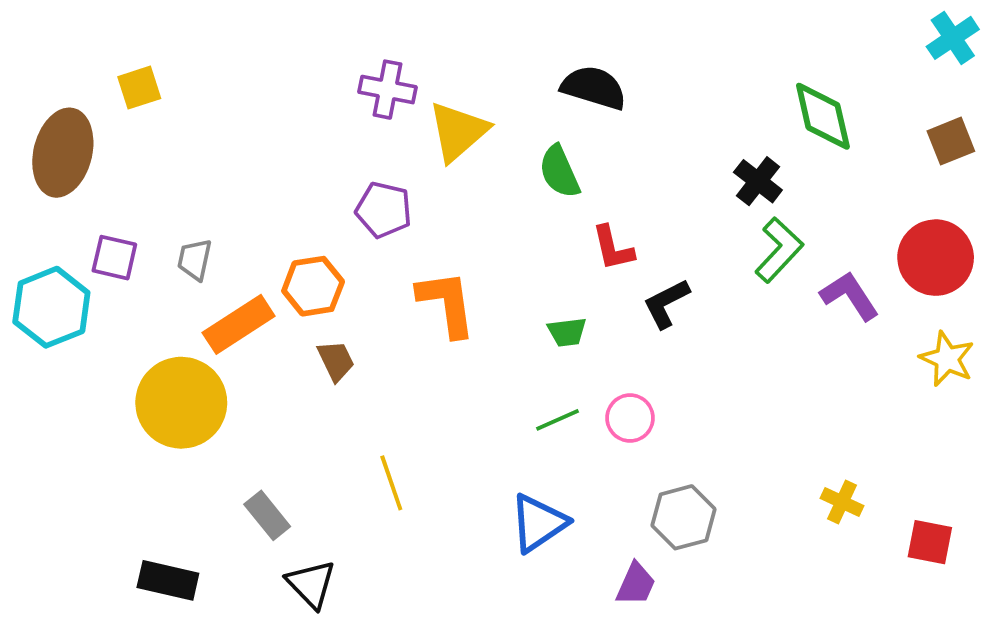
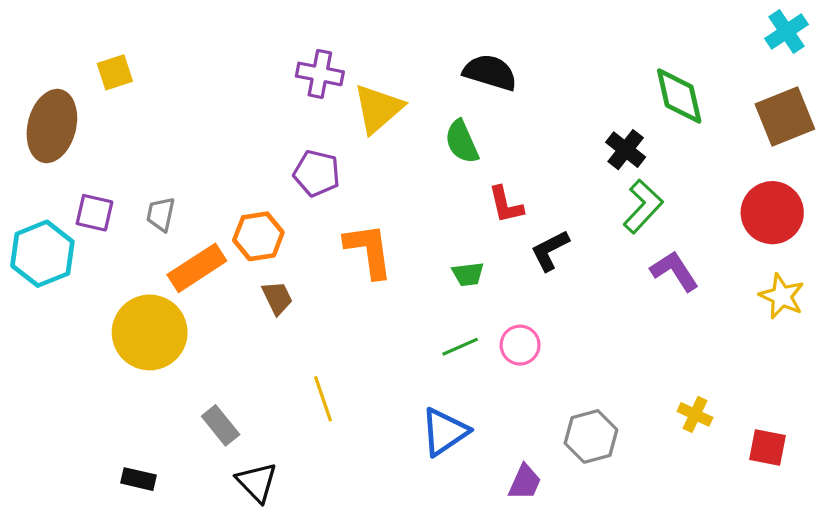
brown square: (951, 141) -> (785, 117), size x1.5
purple L-shape: (850, 296) -> (674, 271), moved
gray hexagon: (684, 517) -> (591, 436), moved
black rectangle: (168, 580) -> (139, 479), size x0.7

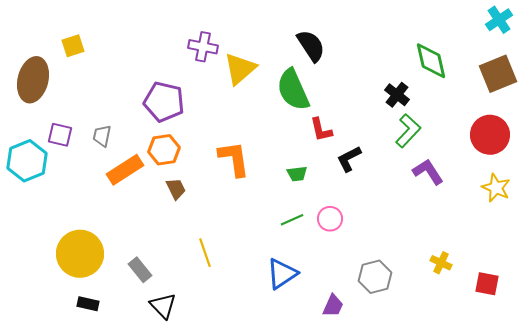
black semicircle: (490, 72) -> (311, 46), turned 40
green semicircle: (462, 142) -> (293, 90), size x1.5
purple pentagon: (317, 173) -> (164, 102), moved, size x1.4
yellow circle: (150, 332) -> (80, 254), moved

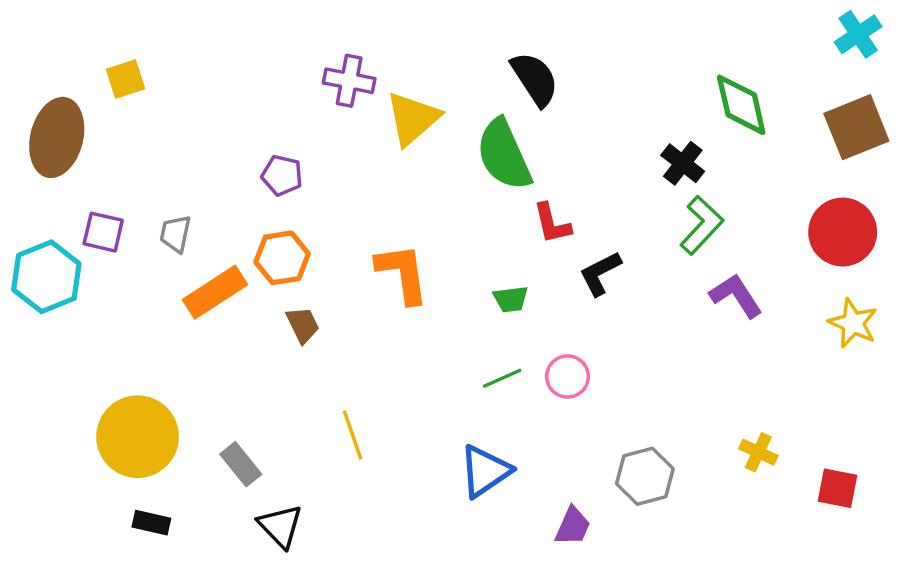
purple pentagon: (164, 102) -> (282, 175), size x0.6

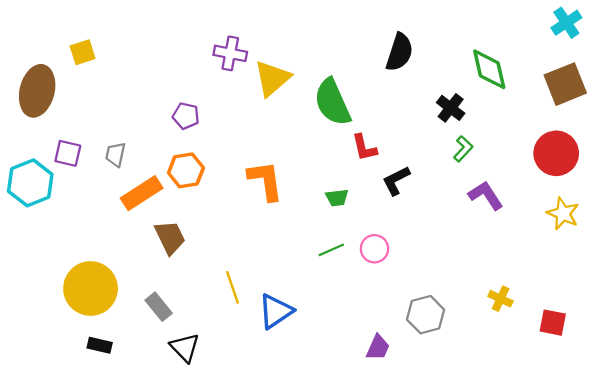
black semicircle: (535, 79) -> (399, 52), moved, turned 51
green L-shape: (702, 225) -> (463, 149), size x0.7
brown trapezoid: (303, 325) -> (170, 237), moved, size x1.4
blue triangle: (485, 471) -> (276, 311), moved

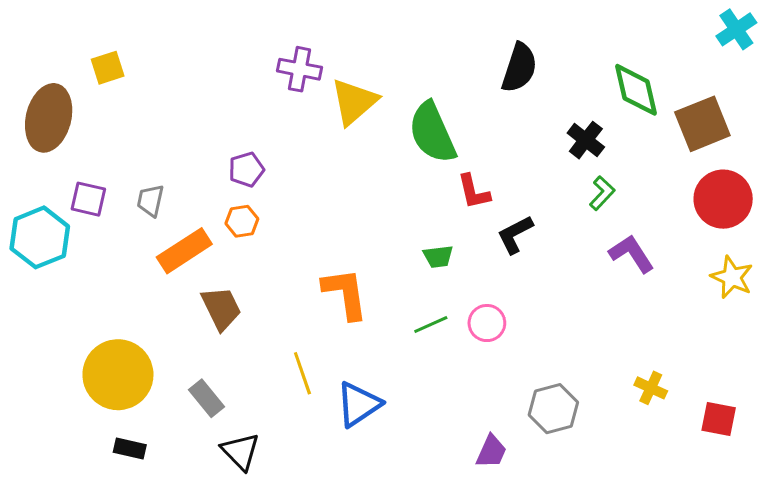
brown square: (565, 84) -> (702, 124), moved
purple pentagon: (186, 116) -> (246, 170), moved, turned -30
orange hexagon: (186, 170) -> (242, 221), size x0.7
orange L-shape: (265, 181) -> (345, 294), moved

